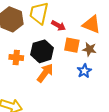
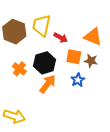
orange cross: (16, 57) -> (19, 69), turned 32
blue star: (84, 71) -> (78, 80), moved

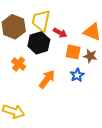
black hexagon: (45, 63) -> (39, 43), moved

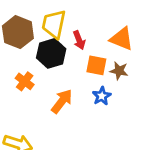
red arrow: (60, 33) -> (79, 40), turned 40

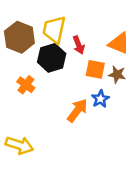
orange arrow: (62, 101) -> (77, 110), moved

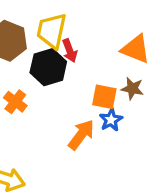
red arrow: (79, 45) -> (70, 51), moved
orange square: (95, 69) -> (104, 97), moved

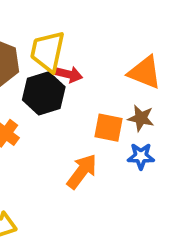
red arrow: (70, 51) -> (68, 74), turned -55
blue star: (111, 120) -> (141, 156), moved, turned 30

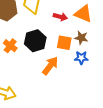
red arrow: (68, 74) -> (60, 17), moved
black hexagon: (44, 93) -> (35, 41), moved

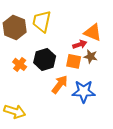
red arrow: (60, 17) -> (80, 44), moved, turned -32
blue star: (81, 58) -> (84, 91), moved, size x1.6

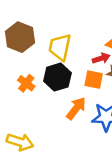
yellow trapezoid: (42, 21) -> (60, 47), moved

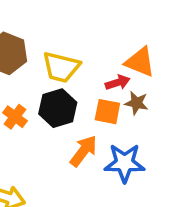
yellow trapezoid: (60, 47) -> (61, 67), turned -88

